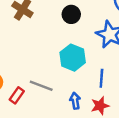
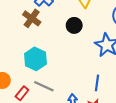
cyan hexagon: (73, 58) -> (35, 59), moved

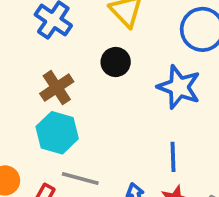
brown cross: (32, 18) -> (57, 88), moved, turned 30

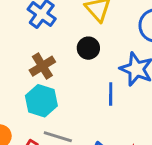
blue line: (173, 157) -> (111, 94), moved

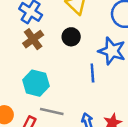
brown cross: (42, 66) -> (33, 39), moved

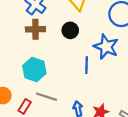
brown cross: (33, 39) -> (35, 29), turned 30

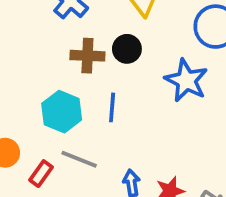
brown cross: (35, 29) -> (87, 56), moved
blue line: (87, 65) -> (112, 107), moved

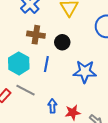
black circle: (127, 49) -> (62, 42), moved
blue star: (186, 80) -> (85, 72), moved, turned -30

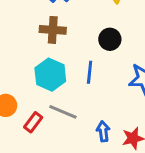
brown cross: (36, 35) -> (53, 30), moved

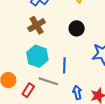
brown cross: (53, 30) -> (37, 25), turned -30
blue line: (90, 72) -> (64, 65), moved

